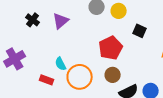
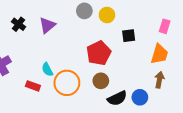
black square: (140, 31) -> (129, 36), turned -32

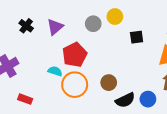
gray circle: (84, 11) -> (93, 24), moved
red pentagon: (99, 53) -> (75, 55), moved
cyan semicircle: (47, 70) -> (55, 71), turned 136
red rectangle: (33, 86) -> (25, 99), moved

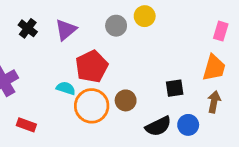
black square: (137, 37) -> (175, 88), moved
brown circle: (109, 83) -> (126, 100), moved

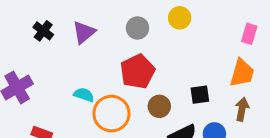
yellow circle: (145, 16) -> (180, 18), moved
red pentagon: (92, 66) -> (138, 72), moved
brown circle: (126, 100) -> (159, 106), moved

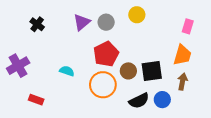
purple triangle: (84, 32) -> (82, 22), moved
black square: (200, 95) -> (152, 71), size x1.5
brown circle: (159, 106) -> (128, 71), moved
orange circle: (111, 114) -> (103, 85), moved

